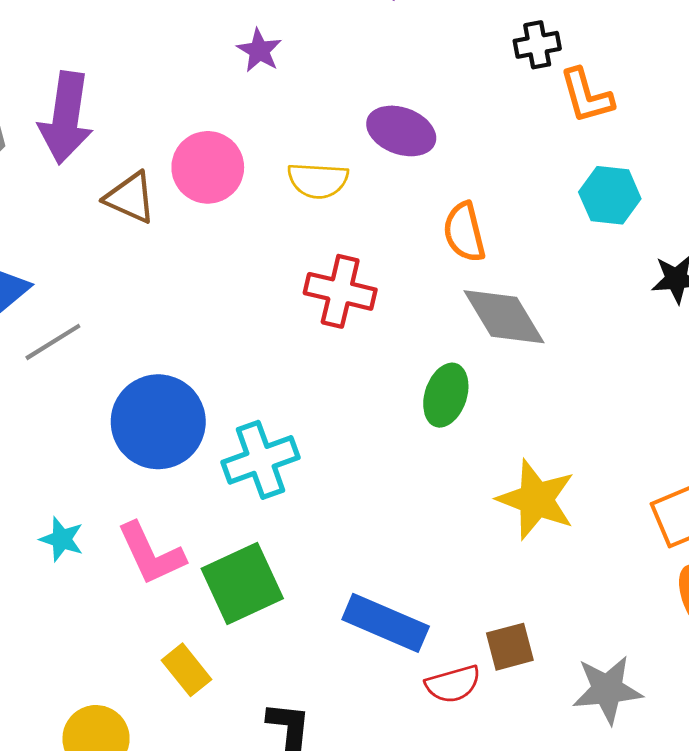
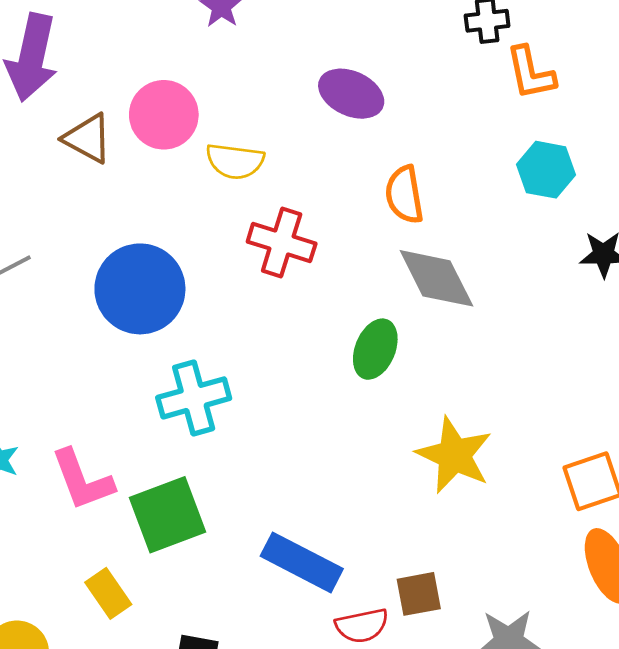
yellow semicircle: (318, 180) -> (235, 161), moved
blue circle: (158, 422) -> (140, 289), moved

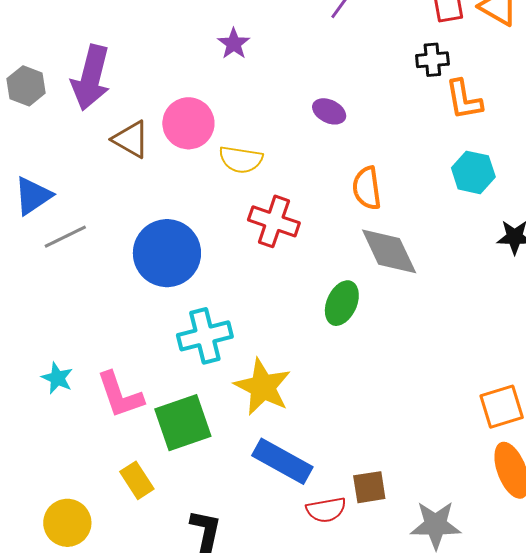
purple ellipse: (351, 94) -> (329, 111), size x0.7
yellow star: (454, 455) -> (263, 387), moved

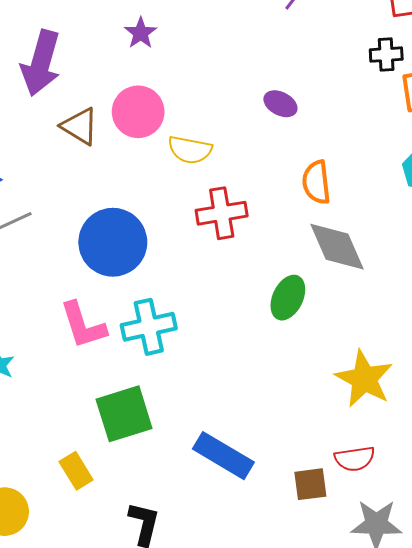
purple star: (234, 44) -> (141, 33), moved
red cross: (274, 221) -> (222, 213), turned -30
yellow star: (263, 387) -> (364, 379), moved
pink L-shape: (120, 395) -> (83, 325), moved
red semicircle: (326, 510) -> (355, 459), moved

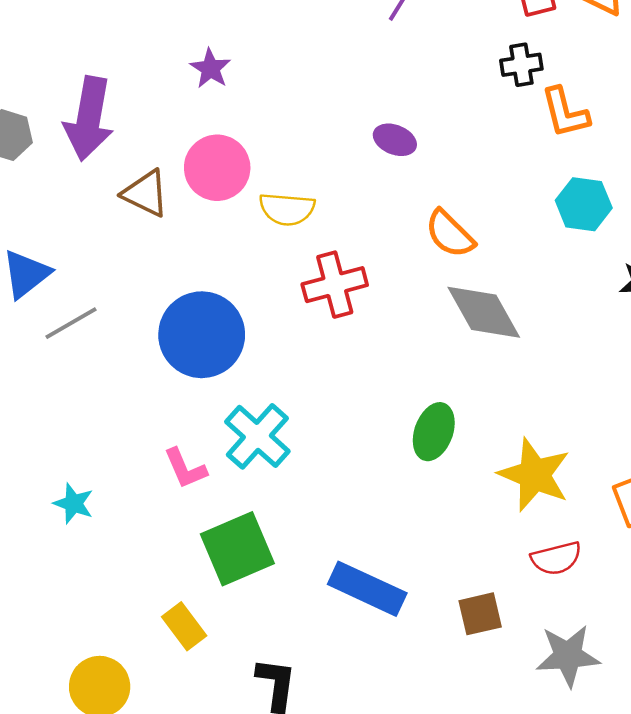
orange semicircle: (316, 182) -> (450, 234), turned -33
green ellipse: (288, 298) -> (434, 432), moved
pink L-shape: (83, 325) -> (185, 468), moved, size x0.7
cyan cross: (149, 327) -> (257, 436), turned -30
red semicircle: (355, 459) -> (556, 558), moved

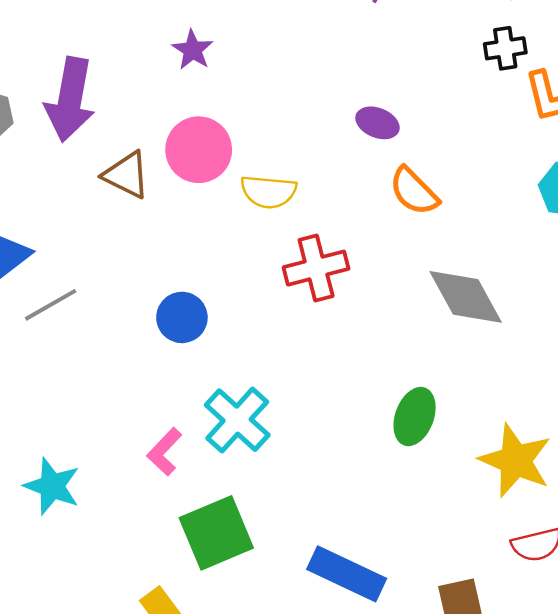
orange semicircle: (450, 234) -> (414, 191), moved
blue circle: (202, 335) -> (182, 317), size x0.6
pink L-shape: (185, 468) -> (164, 452), turned 66
cyan star: (74, 503) -> (52, 486), size x1.4

